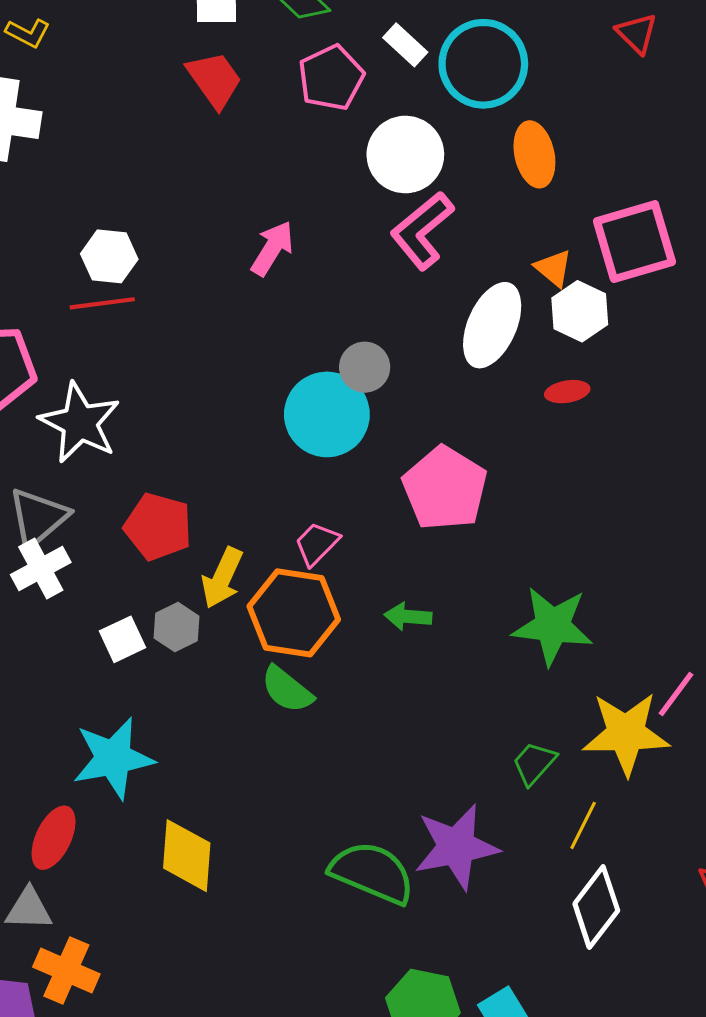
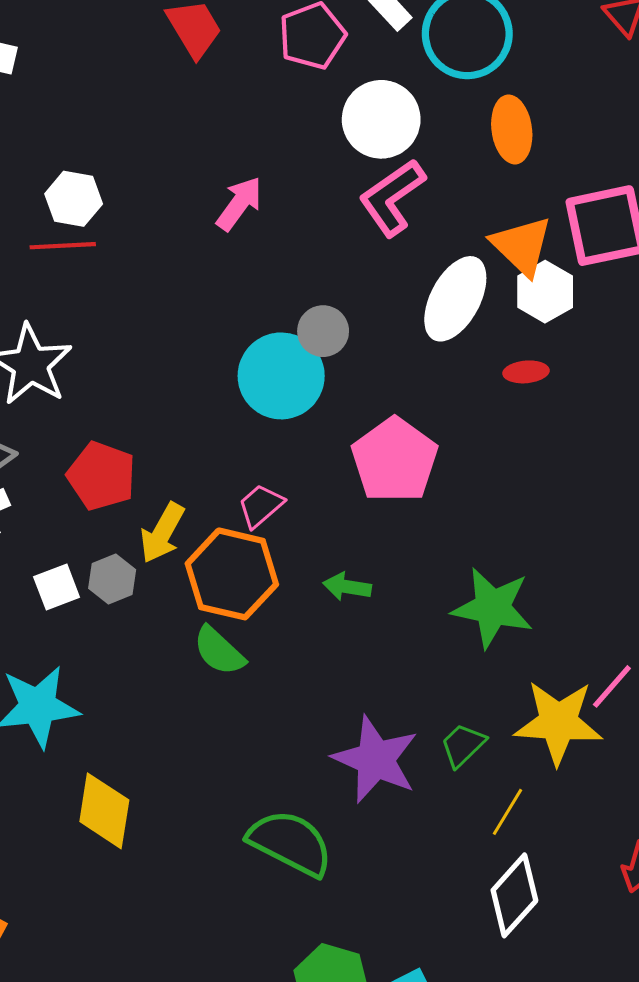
orange triangle: (553, 268) -> (522, 246), size x1.6
purple star: (456, 847) -> (376, 759), moved, turned 30

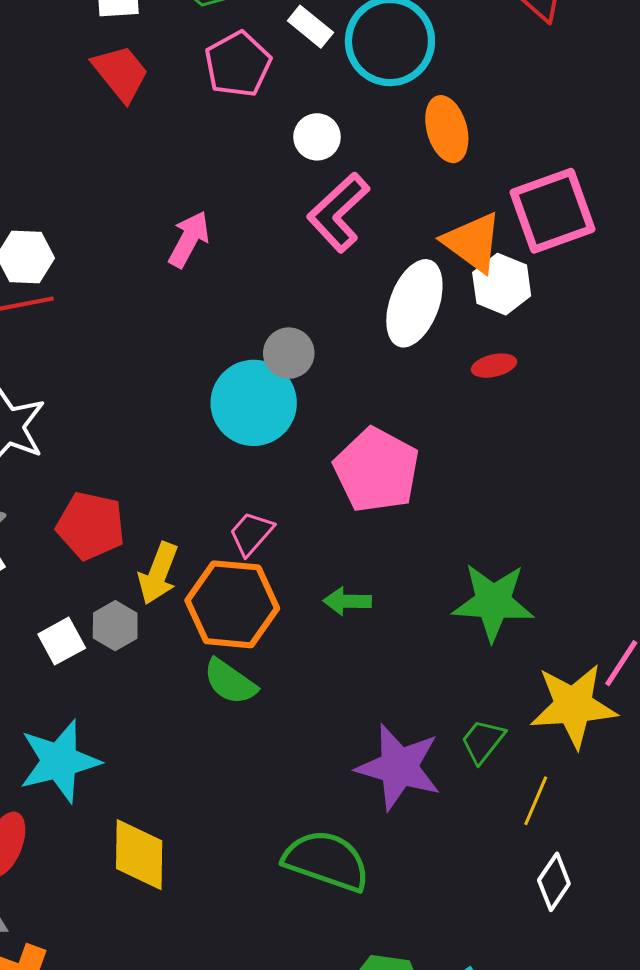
white circle: (381, 119) -> (317, 137), size x0.6
white diamond: (514, 895) -> (554, 882), size x0.7

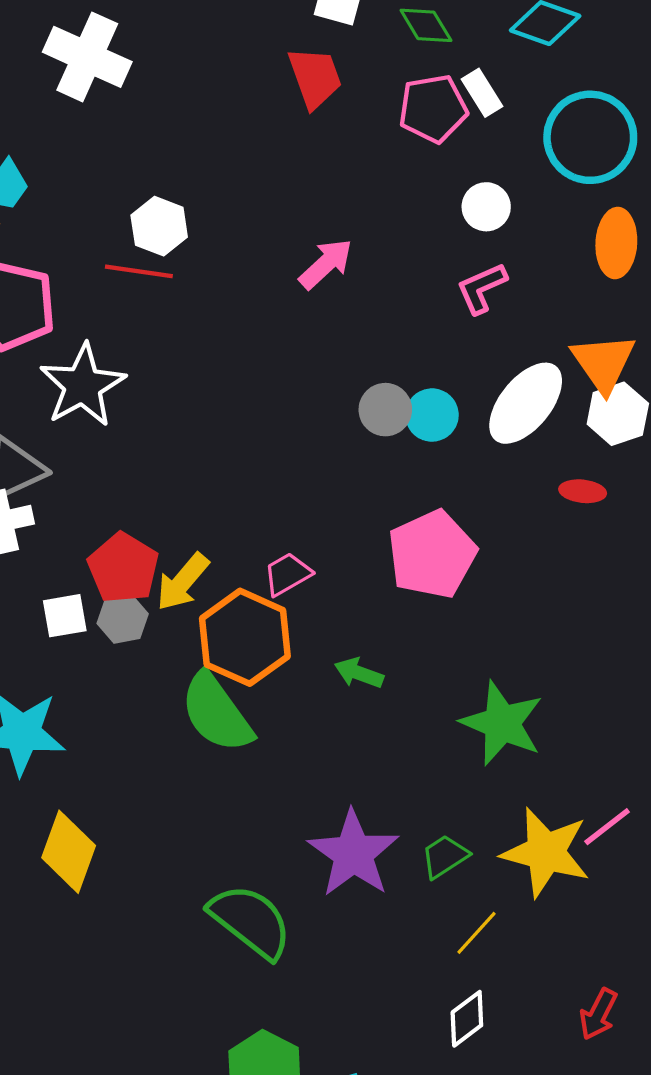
white rectangle: (310, 27) -> (482, 93), moved
pink L-shape: (338, 212) -> (482, 288), size x0.7
cyan circle: (254, 403) -> (432, 415), moved, size x0.6
red pentagon: (91, 526) -> (123, 568), moved
green semicircle: (230, 682) -> (216, 713), size x1.5

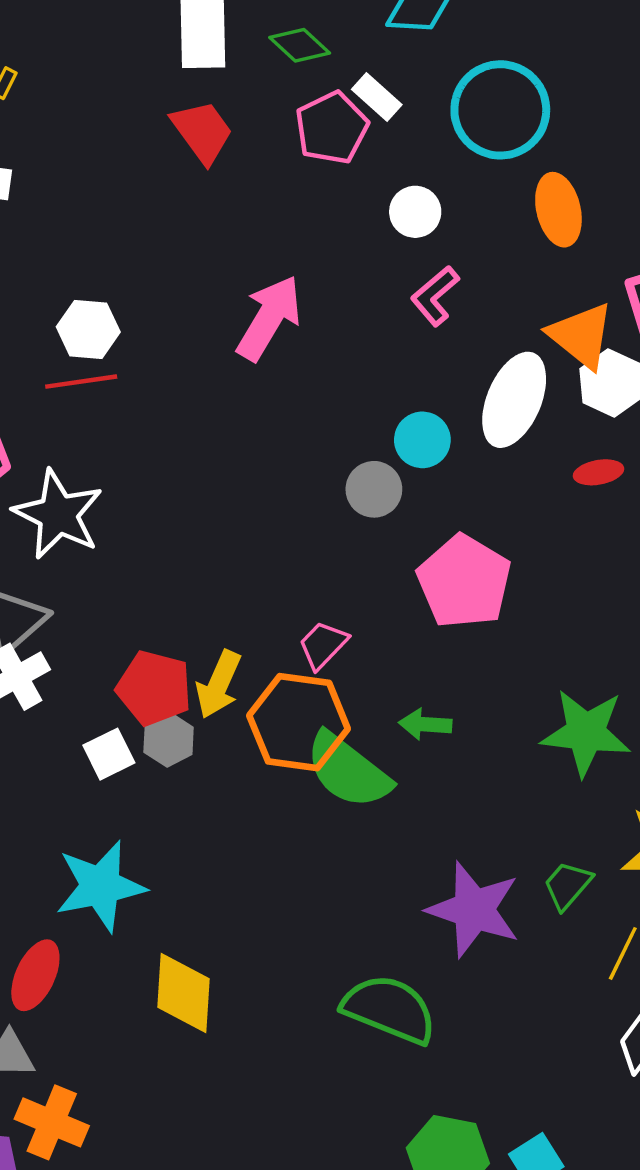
pink arrow: (326, 264) -> (269, 318), size x1.4
gray circle: (385, 410) -> (374, 489), moved
green semicircle: (216, 713) -> (348, 771), moved

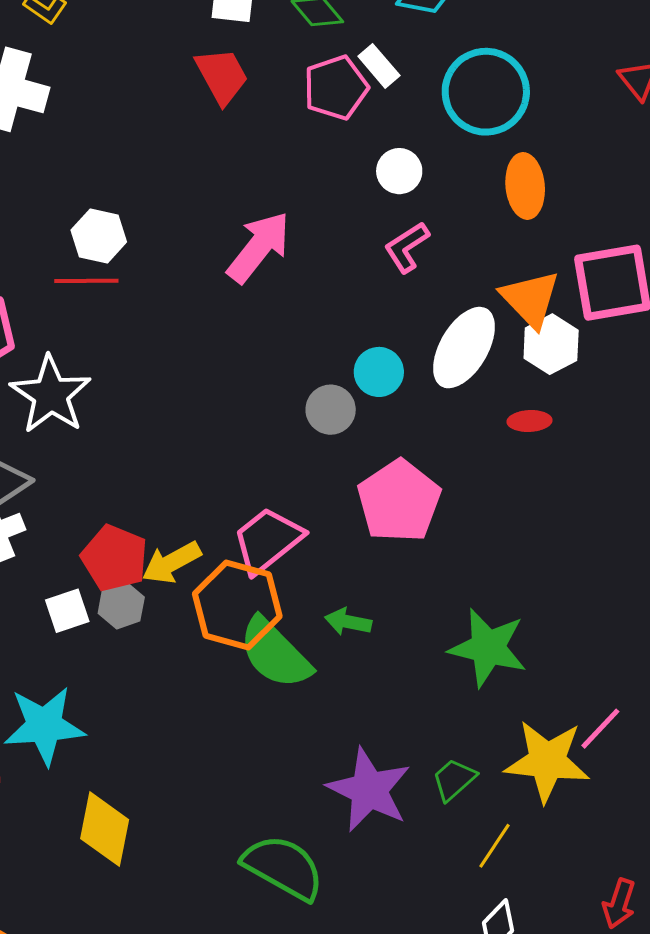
pink trapezoid: (323, 645) -> (268, 540), size x1.6
yellow arrow: (219, 684) -> (171, 563), turned 30

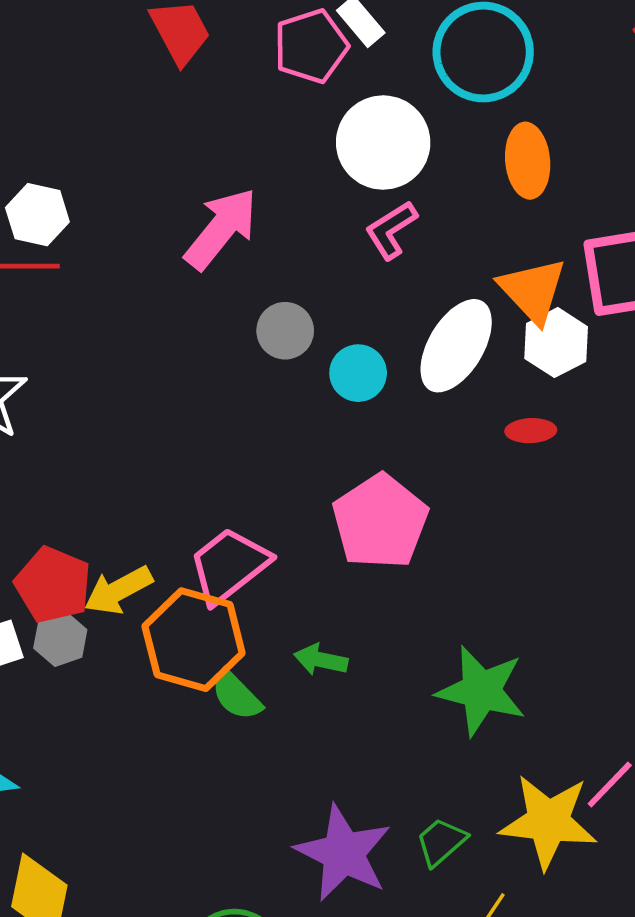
white circle: (399, 171) -> (383, 143), size x1.8
gray circle: (331, 410) -> (285, 331), moved
green semicircle: (275, 653) -> (236, 695), size x0.6

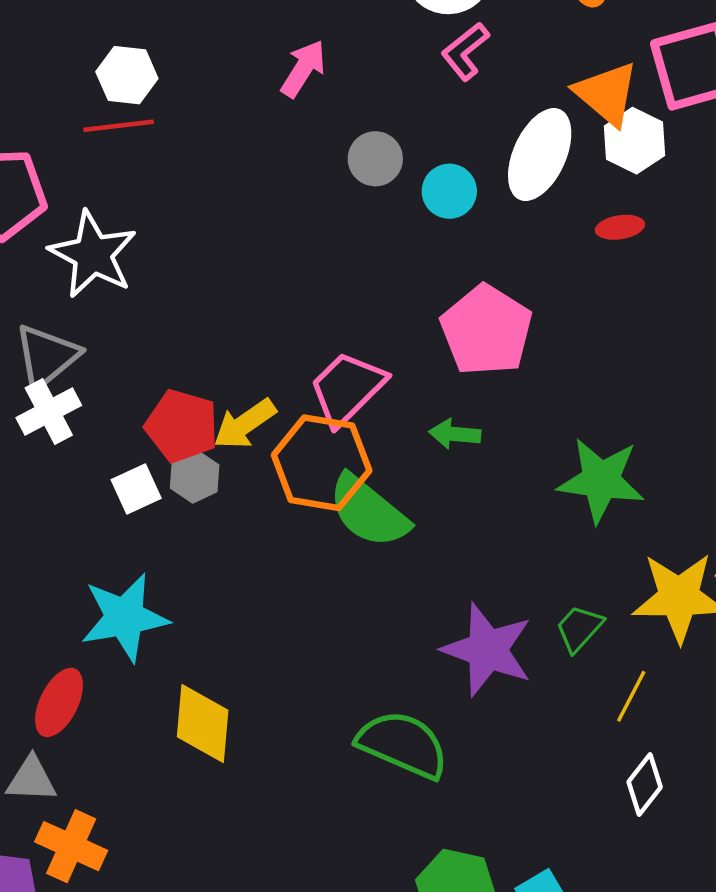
pink arrow: (221, 229) -> (303, 69), size x0.7
green arrow: (321, 660) -> (455, 434), moved
green semicircle: (236, 695) -> (368, 511), size x1.6

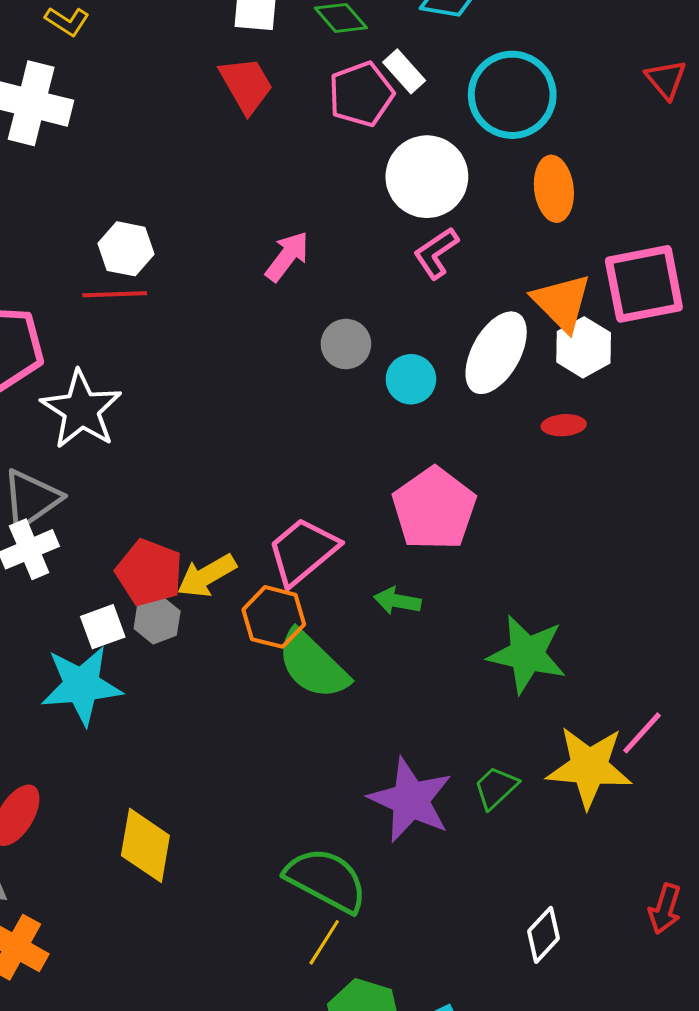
orange hexagon: (322, 463) -> (274, 617), size x0.7
cyan star: (125, 617) -> (82, 685), moved
yellow line: (631, 696) -> (324, 942), moved

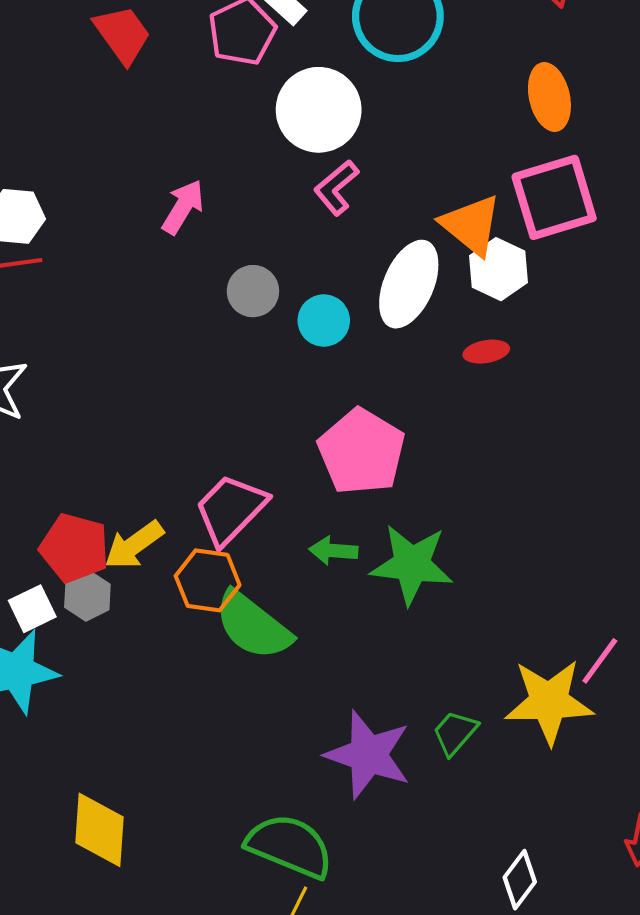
orange ellipse: (554, 189) -> (549, 97), moved
green star: (527, 654) -> (412, 564), moved

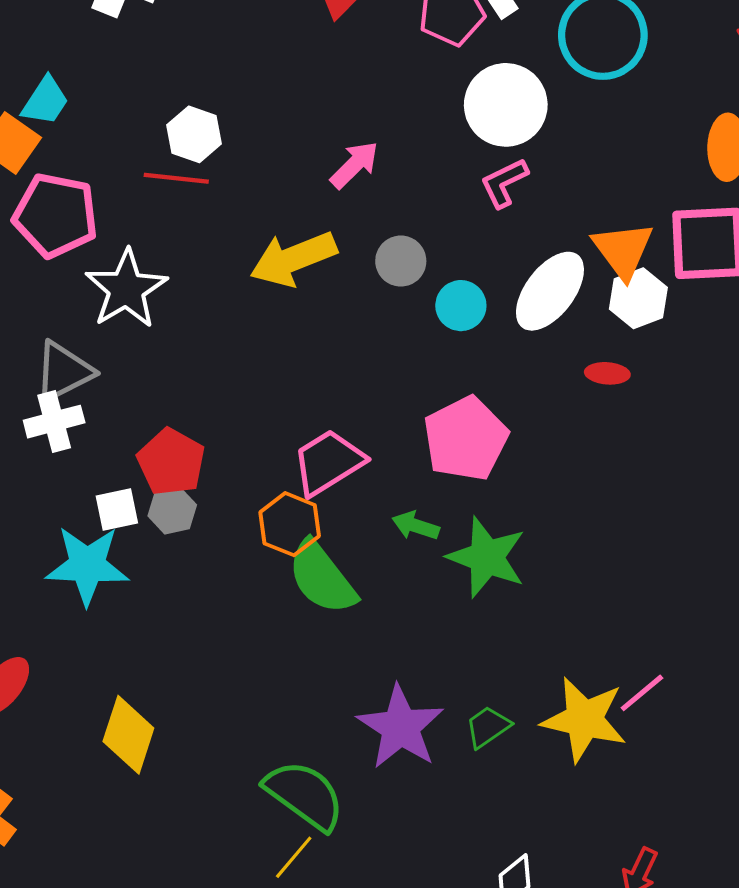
yellow arrow: (134, 545) -> (293, 259), moved, size x1.4

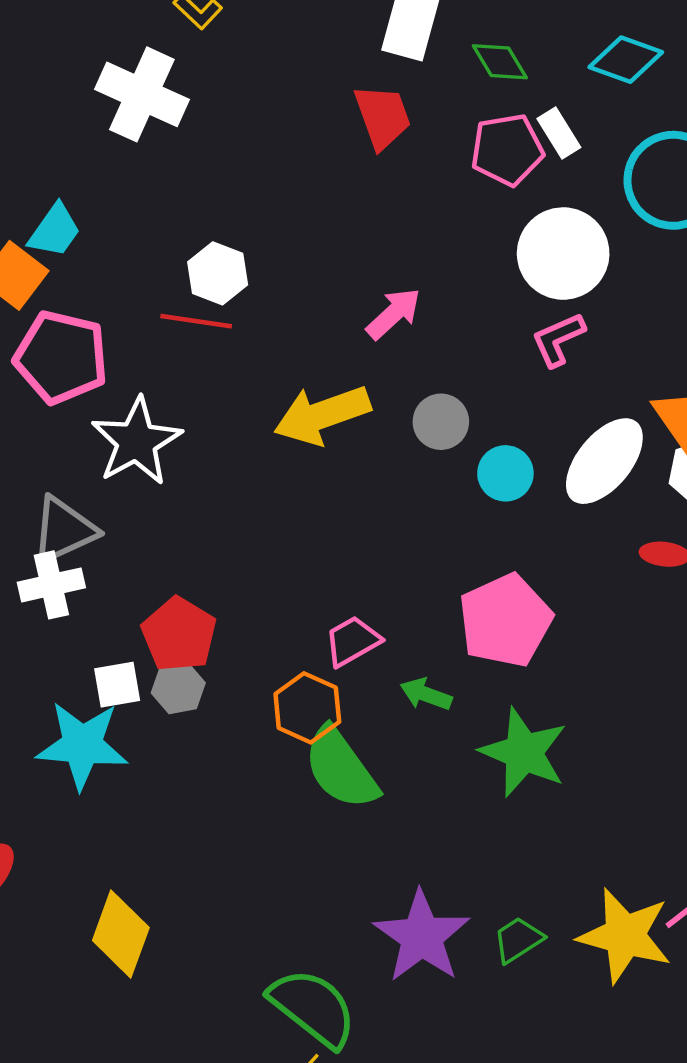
pink trapezoid: (328, 462) -> (352, 641), size x0.7
green arrow: (416, 526) -> (426, 694), moved

